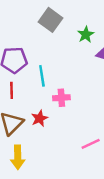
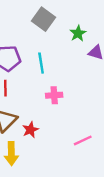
cyan line: (42, 76) -> (41, 63), moved
red star: (40, 118) -> (30, 130), moved

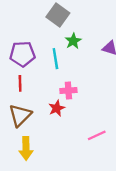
green star: (78, 33) -> (73, 41), moved
red star: (30, 130) -> (57, 108), moved

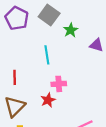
green star: (73, 41) -> (71, 30), moved
purple pentagon: (22, 54) -> (17, 18), moved, turned 30

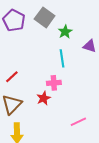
cyan line: (47, 55) -> (62, 58), moved
red line: (15, 77) -> (12, 77), turned 48

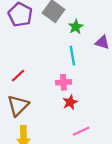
red star: (44, 98) -> (70, 102), moved
pink line: (78, 122) -> (81, 131), moved

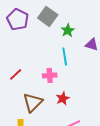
pink cross: (63, 82) -> (50, 75), moved
brown triangle: (18, 106) -> (33, 102), moved

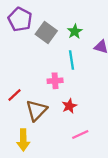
gray square: (48, 16) -> (46, 33), moved
red line: (16, 74) -> (15, 95), moved

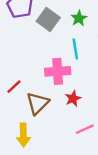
pink cross: (55, 81) -> (58, 71), size x1.5

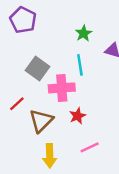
gray square: (48, 19) -> (37, 69), moved
yellow arrow: (23, 135) -> (50, 156), moved

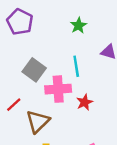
green star: (84, 33) -> (79, 26), moved
red star: (77, 116) -> (85, 102), moved

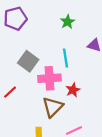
purple pentagon: (20, 22) -> (15, 19), turned 30
brown triangle: (38, 121) -> (53, 107), moved

